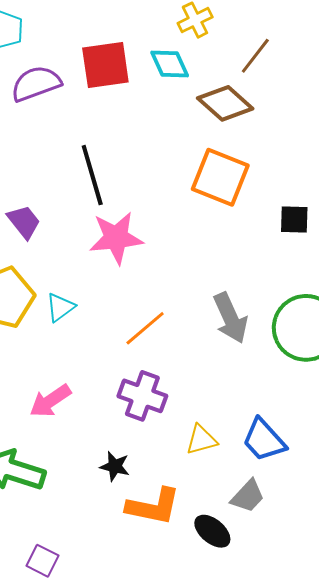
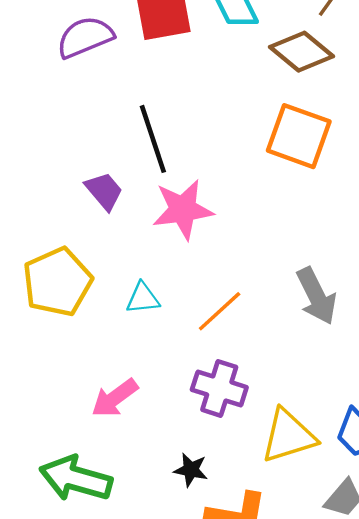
purple trapezoid: (24, 222) -> (104, 191), moved
cyan triangle: (60, 307) -> (143, 298), moved, turned 32
yellow triangle: (201, 440) -> (288, 436), size x1.6

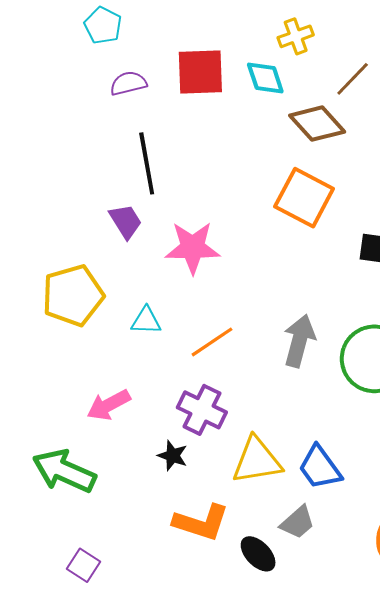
purple semicircle: (85, 37) -> (128, 83), size x0.7
black line: (153, 139) -> (147, 163), moved
gray arrow: (316, 296) -> (299, 341), turned -147
black star: (191, 470) -> (173, 456), moved

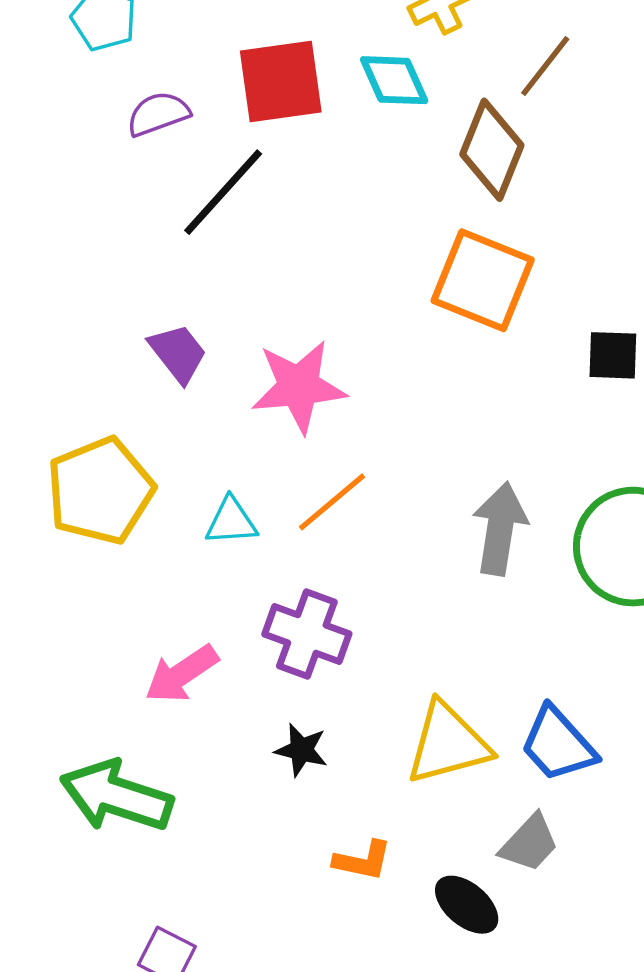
brown diamond: (317, 124) -> (492, 150), turned 70
black line: (147, 163) -> (223, 192), moved, turned 58
orange line: (212, 342) -> (332, 502), moved
purple cross: (202, 410) -> (307, 634), moved
orange L-shape: (201, 523) -> (363, 861), size x0.6

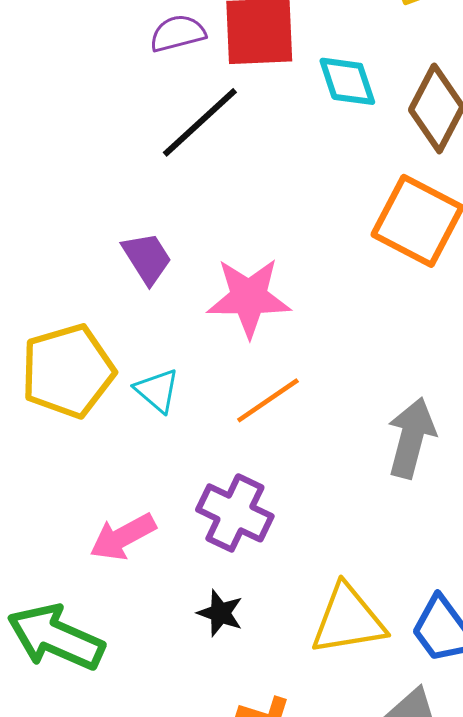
cyan diamond: (394, 80) -> (347, 81), moved
purple semicircle: (158, 114) -> (178, 33), moved
cyan triangle: (231, 521) -> (157, 390), moved, turned 39

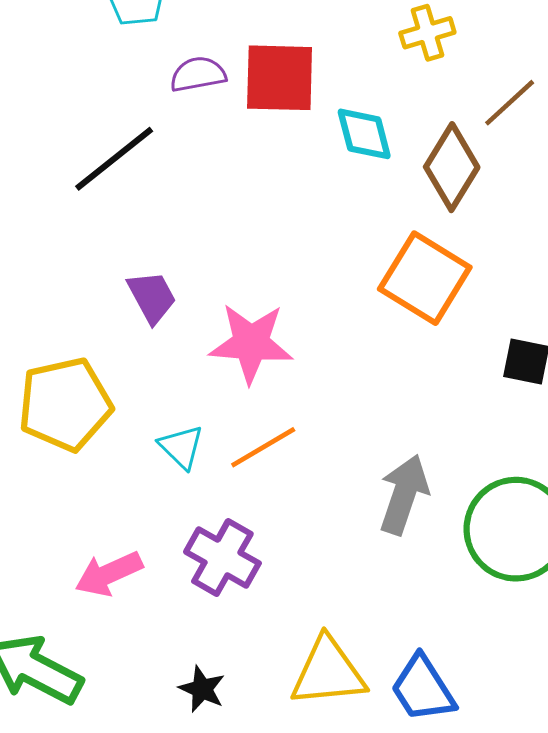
black line: (200, 122) -> (114, 159), moved
cyan triangle: (157, 390) -> (181, 447), moved
black star: (220, 613) -> (202, 689), moved

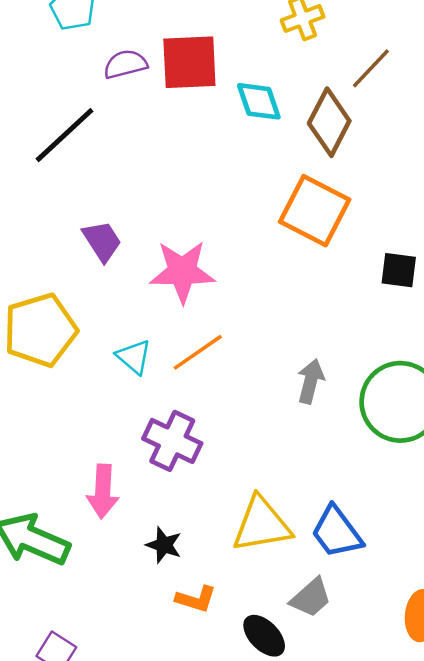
gray arrow: (404, 494) -> (311, 381), size x0.7
pink arrow: (109, 574) -> (103, 491), moved, turned -58

